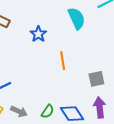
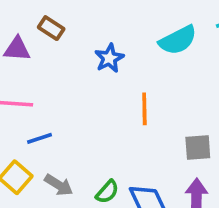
cyan semicircle: (77, 18) -> (178, 40), turned 80

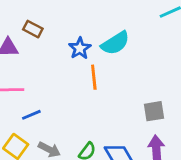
cyan semicircle: (178, 40) -> (115, 43), moved
orange line: (144, 109) -> (94, 77), moved

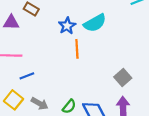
gray square: (154, 111) -> (123, 78), turned -35

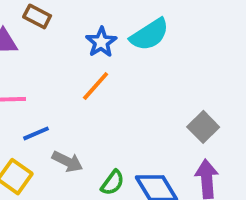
orange line: (77, 49) -> (96, 86), moved, turned 48
gray arrow: (40, 104) -> (67, 162), moved

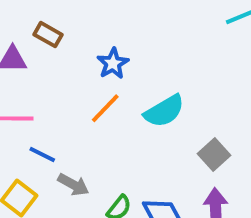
cyan semicircle: (149, 35) -> (164, 111), moved
blue line: (36, 133) -> (42, 154), turned 48

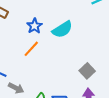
cyan semicircle: (164, 111) -> (62, 29), moved

